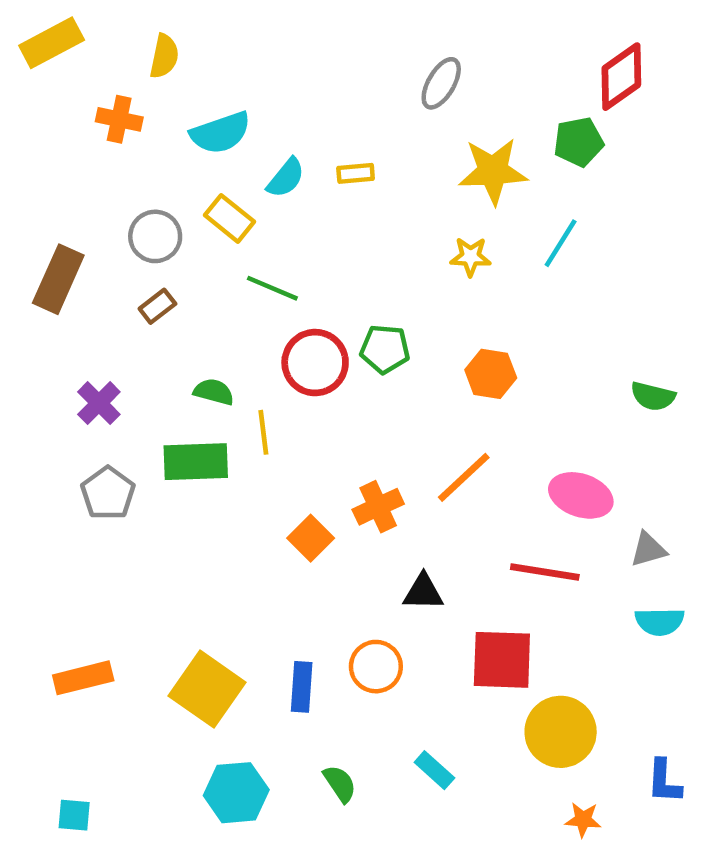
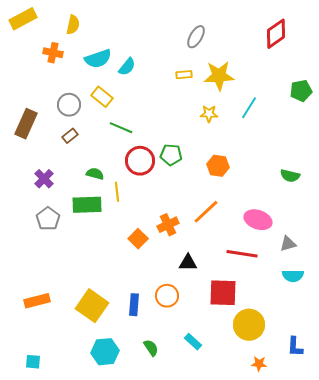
green pentagon: (579, 142) -> (301, 91), moved
yellow rectangle: (356, 173) -> (184, 75), moved
cyan semicircle: (286, 178) -> (127, 67), moved

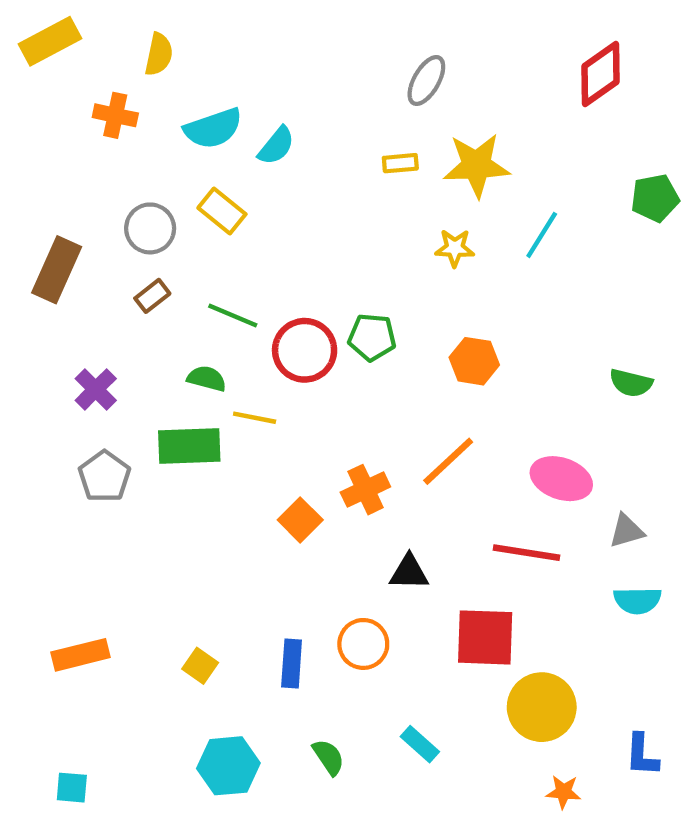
green line: (121, 128) -> (233, 315), moved
yellow line: (117, 192) -> (255, 418), turned -72
yellow square: (92, 306) -> (200, 666), size x0.5

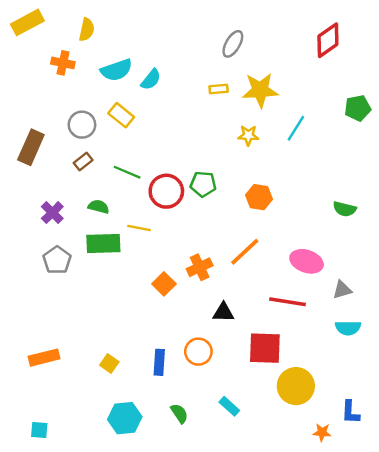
green semicircle: (207, 379) -> (99, 207), moved
orange star: (563, 792) -> (322, 432), moved

